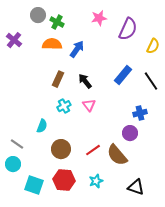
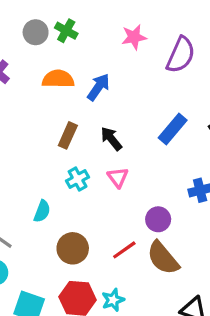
green cross: (57, 22) -> (66, 31), moved
purple circle: (130, 133) -> (158, 219), moved
cyan star: (96, 181) -> (113, 300), moved

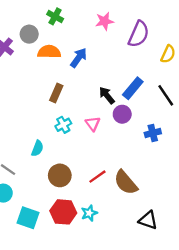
gray circle: (36, 32) -> (29, 34), moved
black arrow: (111, 139) -> (107, 95), moved
purple circle: (158, 219) -> (122, 114), moved

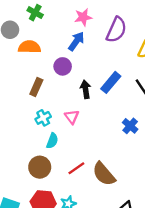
blue arrow: (79, 58) -> (76, 41), moved
black arrow: (107, 95) -> (86, 89), turned 30
purple circle: (122, 114) -> (63, 66), moved
blue cross: (153, 133) -> (130, 126), turned -35
cyan semicircle: (37, 148) -> (52, 141), moved

